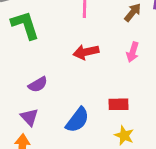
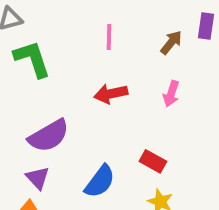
purple semicircle: (38, 85) -> (49, 136), size x1.6
red rectangle: (118, 104) -> (153, 161), turned 30

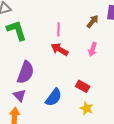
pink line: (109, 37) -> (59, 29), moved
red arrow: (111, 94) -> (60, 49), turned 42
purple semicircle: (49, 136) -> (26, 72), turned -40

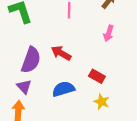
red arrow: (60, 49) -> (61, 53), moved
blue semicircle: (54, 97) -> (63, 89), turned -144

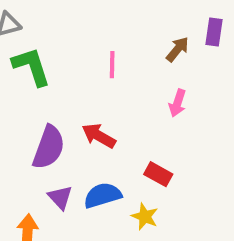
purple triangle: (24, 87) -> (60, 197), moved
yellow star: (102, 102) -> (145, 217), moved

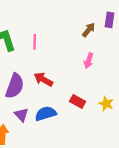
pink line: (112, 65) -> (35, 42), moved
yellow star: (145, 217) -> (106, 104), moved

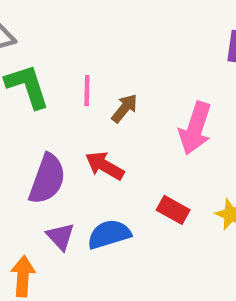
brown arrow: (89, 30) -> (125, 108), moved
pink arrow: (89, 61) -> (195, 128), size x1.6

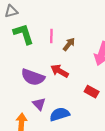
purple semicircle: (47, 179) -> (33, 77), turned 90
blue semicircle: (109, 234) -> (60, 114), moved

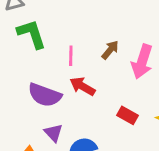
pink line: (51, 36) -> (71, 56), moved
brown arrow: (69, 44) -> (110, 50), moved

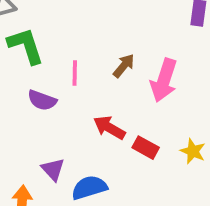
red arrow: (82, 86) -> (109, 128), moved
purple semicircle: (45, 95) -> (42, 100), moved, size x0.7

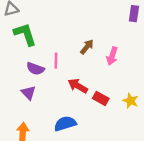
pink line: (75, 73) -> (56, 61), moved
pink arrow: (164, 80) -> (112, 56), size x0.7
purple triangle: (53, 169) -> (28, 93), moved

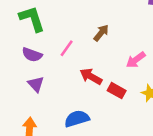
pink arrow: (112, 56) -> (136, 60), moved, turned 36
pink line: (56, 61) -> (67, 48), turned 35
purple semicircle: (35, 69) -> (32, 55), moved

